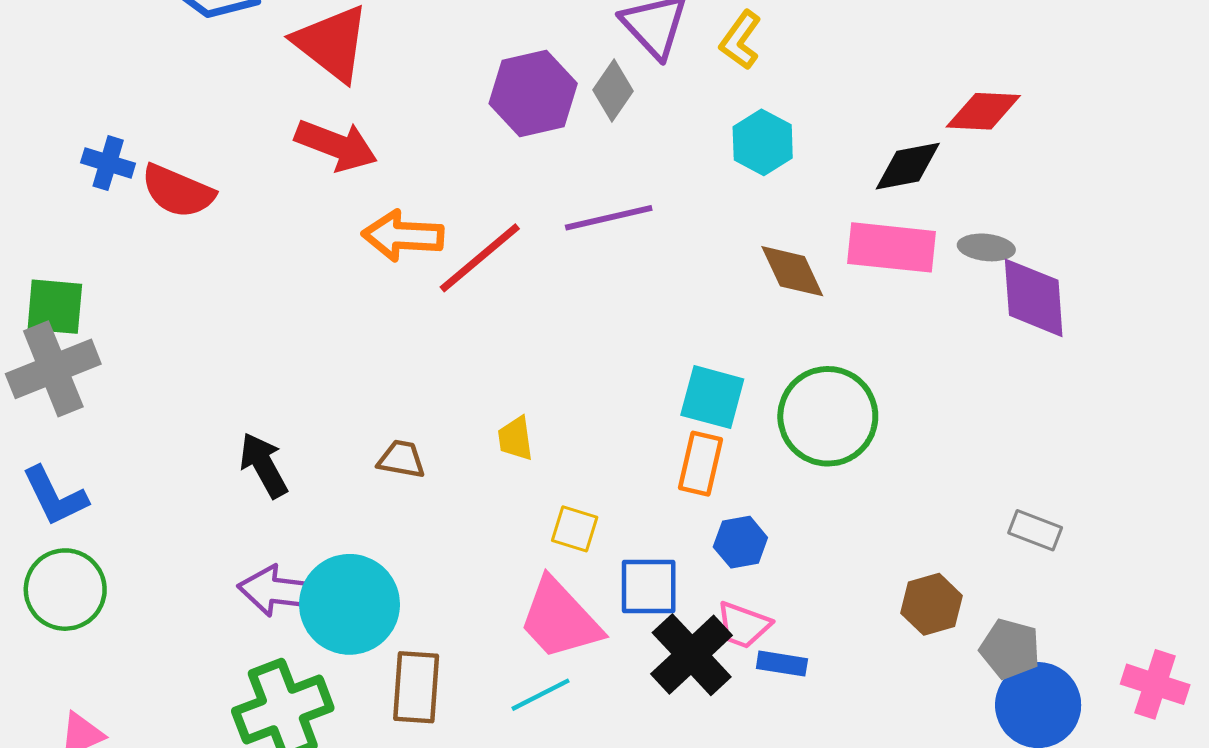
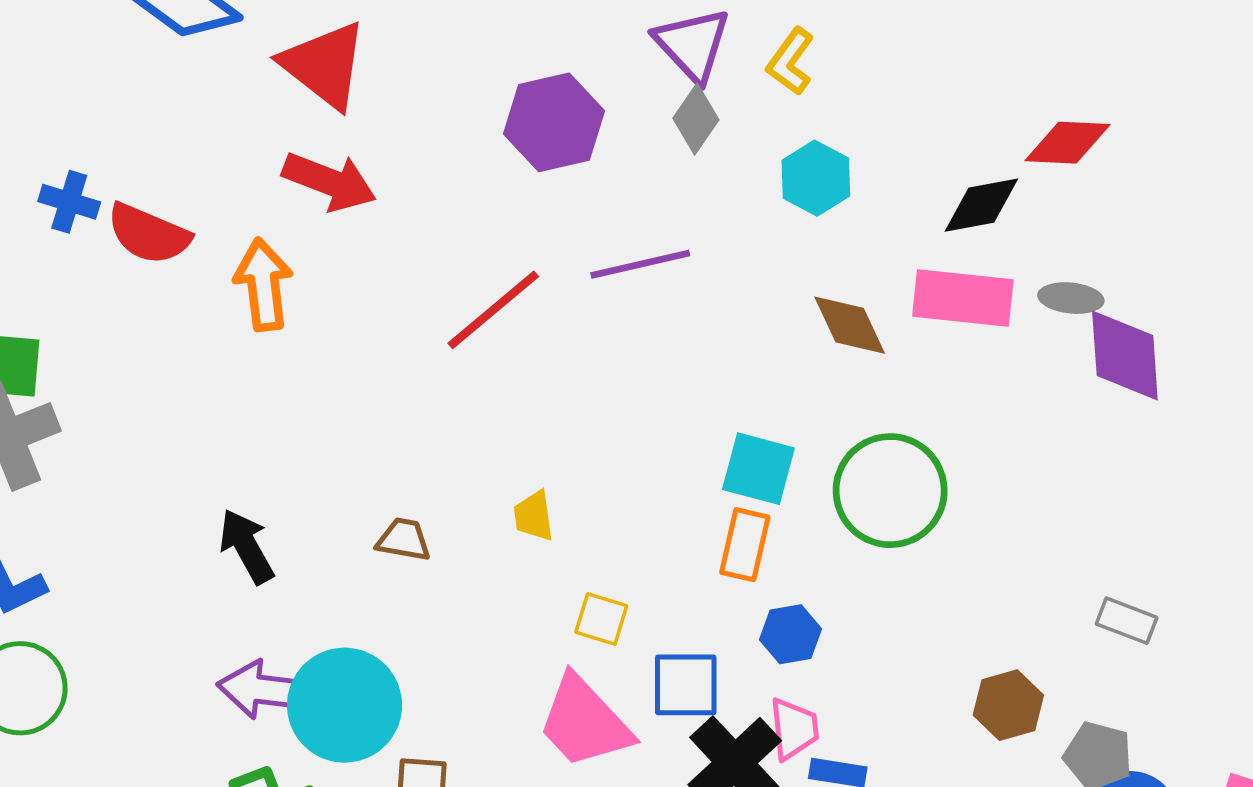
gray diamond: (613, 90) -> (696, 119), moved
orange arrow: (403, 236) -> (263, 285), moved, turned 80
pink trapezoid: (743, 625) -> (794, 729), turned -116

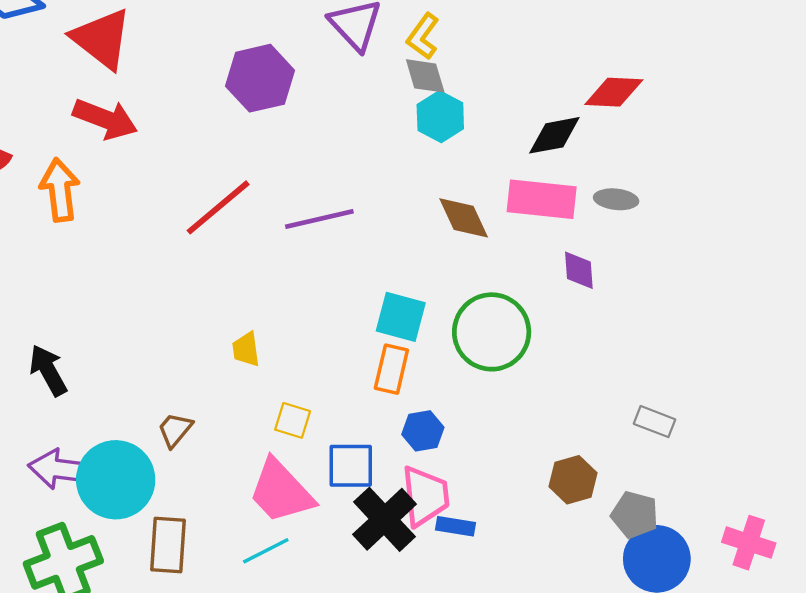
gray diamond: (696, 119) -> (425, 76), moved, turned -51
purple line: (640, 264) -> (319, 219), moved
purple diamond: (1125, 355) -> (579, 270), moved, size x0.6
brown trapezoid: (404, 540) -> (175, 430), moved, turned -60
pink trapezoid: (794, 729) -> (425, 496), size x1.4

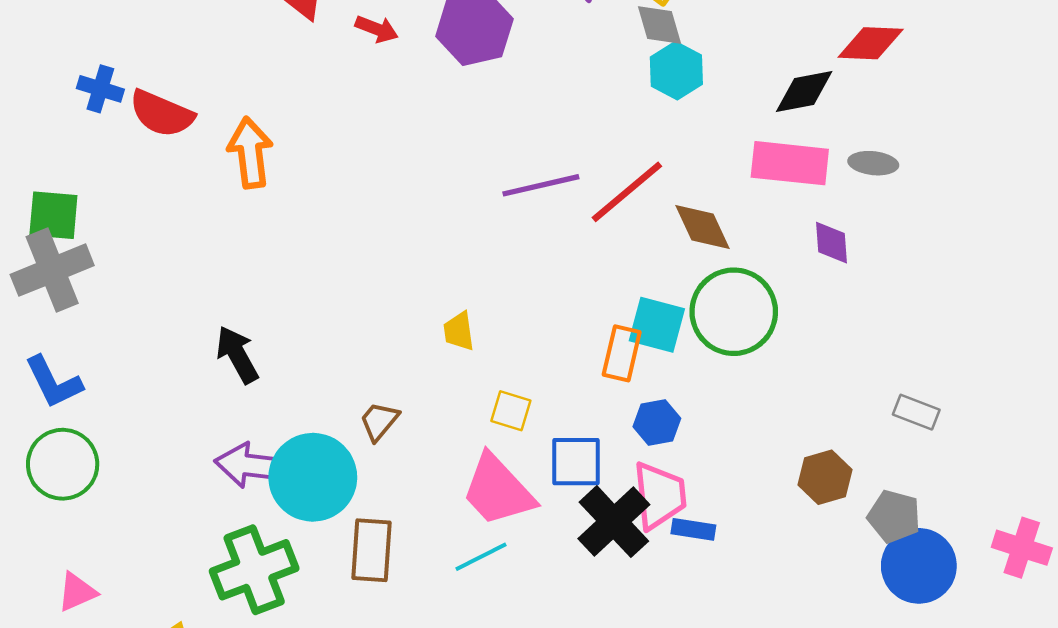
red arrow: (105, 119) -> (377, 29), moved, size x0.6
red line: (218, 207) -> (627, 192), moved
brown diamond: (464, 218) -> (702, 227), moved
cyan square: (401, 317) -> (657, 325), moved

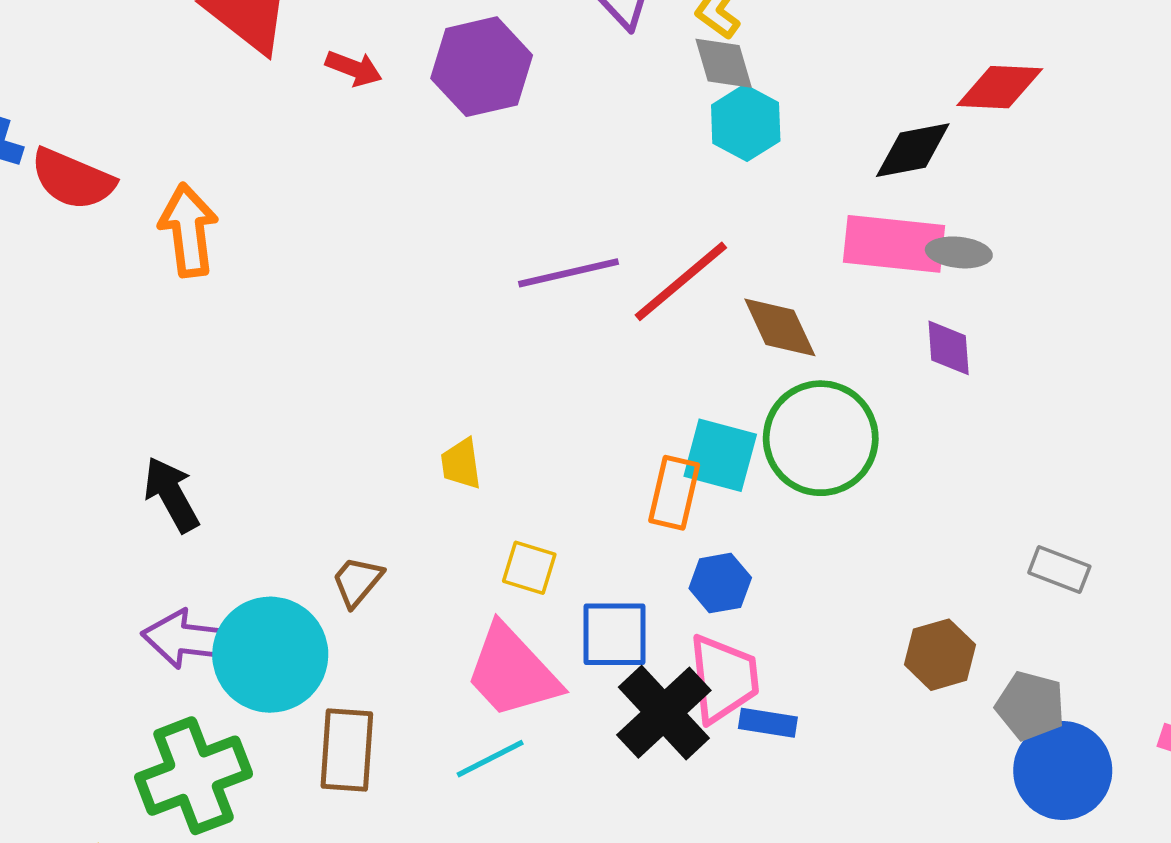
gray ellipse: (873, 163) -> (959, 252), moved

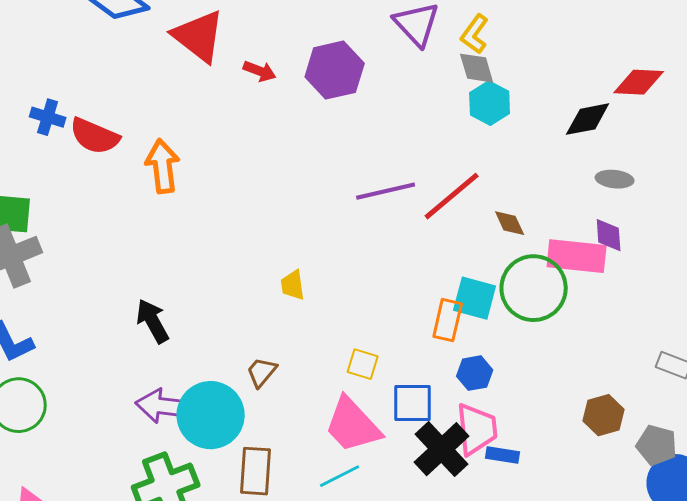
pink rectangle: (894, 244) -> (577, 256), moved
brown diamond: (780, 327) -> (510, 223), size x0.7
yellow trapezoid: (461, 464) -> (293, 285), moved

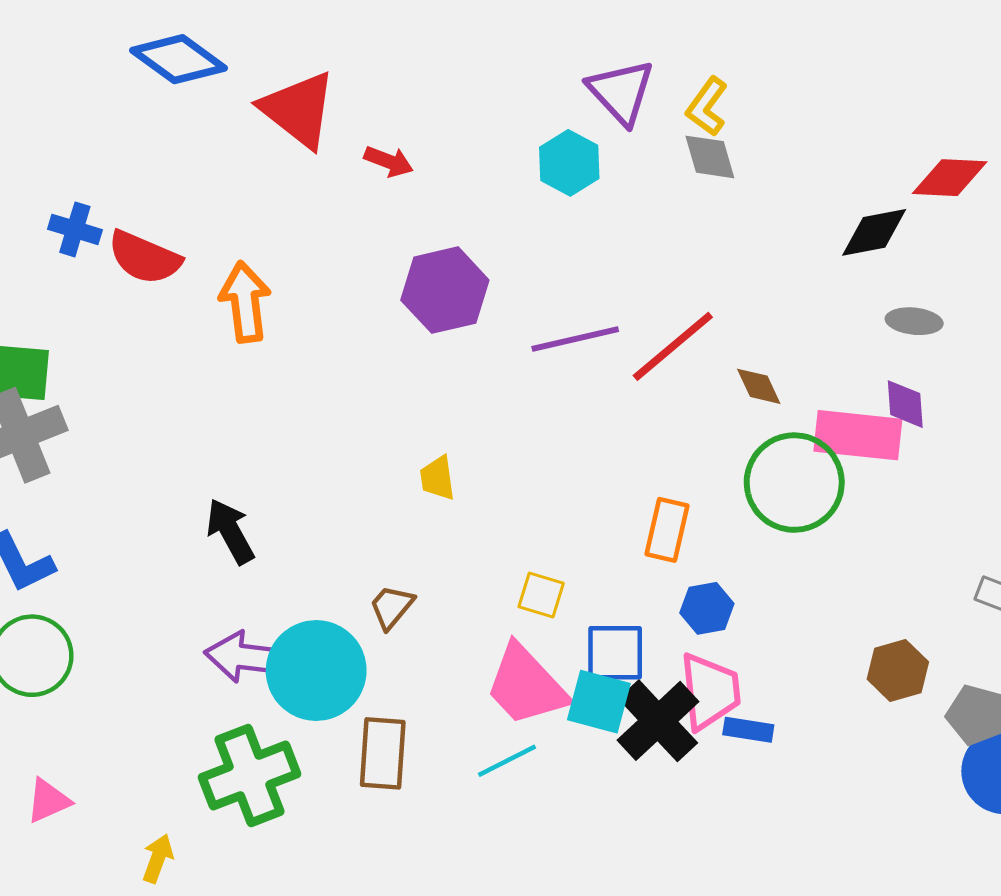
purple hexagon: (335, 70) -> (445, 290), moved
cyan hexagon: (490, 103) -> (569, 163), moved
cyan square: (475, 298) -> (599, 702), moved

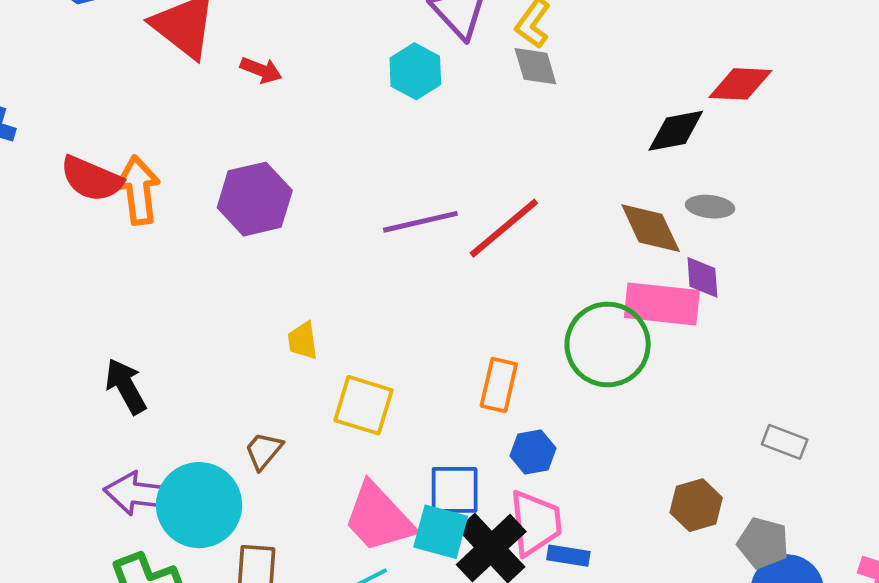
red semicircle: (144, 258) -> (92, 179), moved
purple hexagon: (445, 290) -> (255, 199), moved
brown diamond: (759, 386) -> (651, 228), moved, size x1.6
yellow square: (541, 595) -> (363, 405), moved, size x1.5

